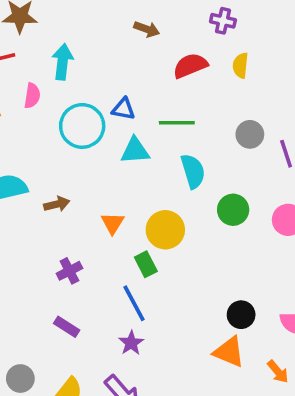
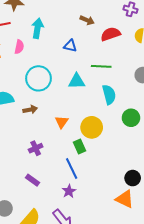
brown arrow: (147, 29) -> (87, 20), moved
blue triangle: (123, 109) -> (70, 46), moved
cyan circle: (82, 126) -> (39, 78), moved

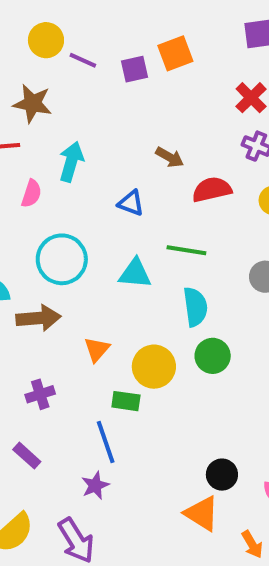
brown arrow: (30, 110) -> (38, 318), size x1.5
green circle: (131, 118) -> (213, 356), moved
green rectangle: (80, 147) -> (126, 401), turned -64

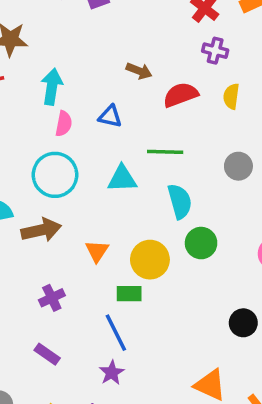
pink semicircle: (31, 194) -> (64, 124), moved
black circle: (222, 475) -> (243, 323), moved

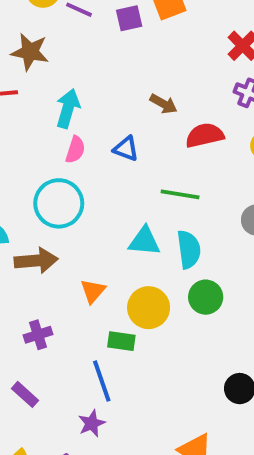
cyan triangle: (122, 179) -> (144, 241), moved

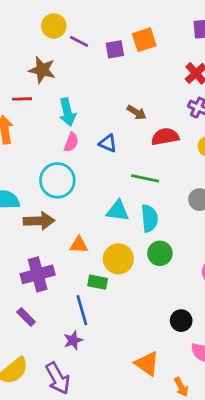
cyan arrow: (68, 108) -> (67, 112), turned 148
orange triangle: (93, 291) -> (79, 245), turned 48
purple cross: (38, 335) -> (38, 274), size x1.6

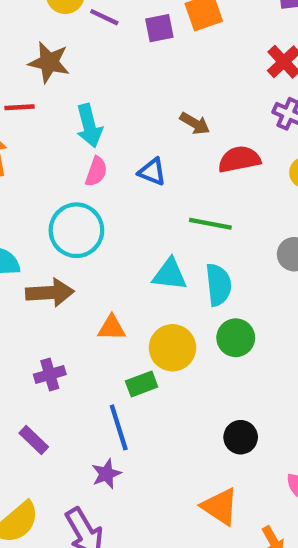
purple cross: (38, 274) -> (50, 374), size x0.6
green rectangle: (98, 282) -> (142, 384), turned -30
black circle: (181, 321) -> (241, 437), moved

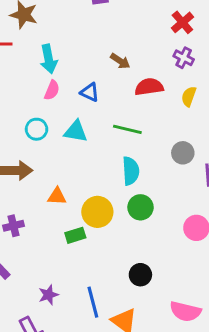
cyan circle: (76, 230) -> (37, 129), size x0.6
cyan triangle: (170, 274) -> (76, 131), moved
blue line: (119, 427) -> (93, 302), moved

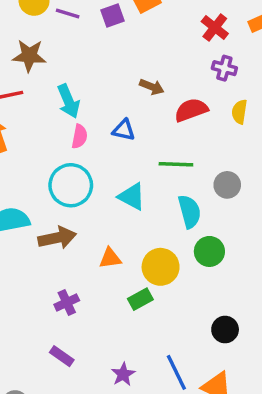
cyan circle: (37, 129) -> (71, 185), size x1.6
cyan triangle: (76, 131) -> (132, 197), moved, turned 30
gray circle: (183, 153) -> (227, 185), moved

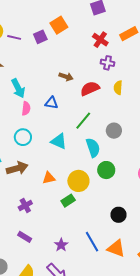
green line: (176, 164) -> (83, 121), turned -48
cyan circle: (71, 185) -> (23, 137), size x0.7

